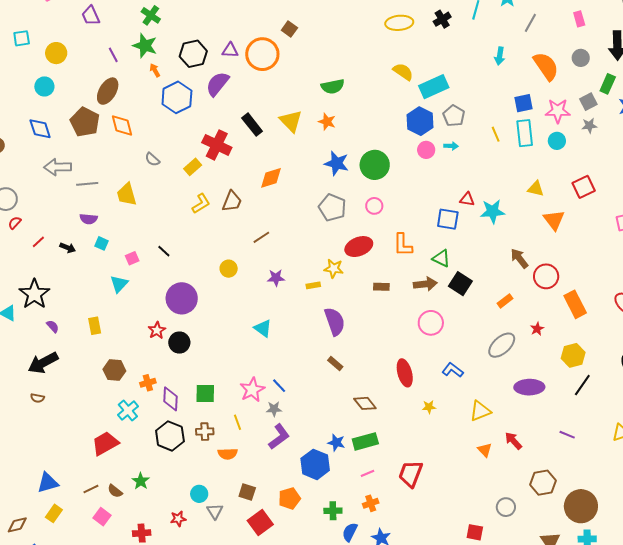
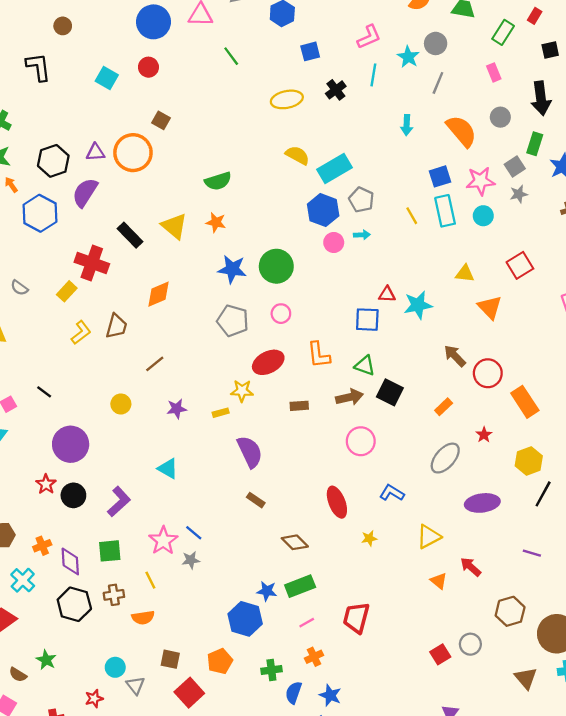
purple L-shape: (279, 437) -> (119, 502), moved
red square: (475, 532) -> (440, 654), moved, turned -36

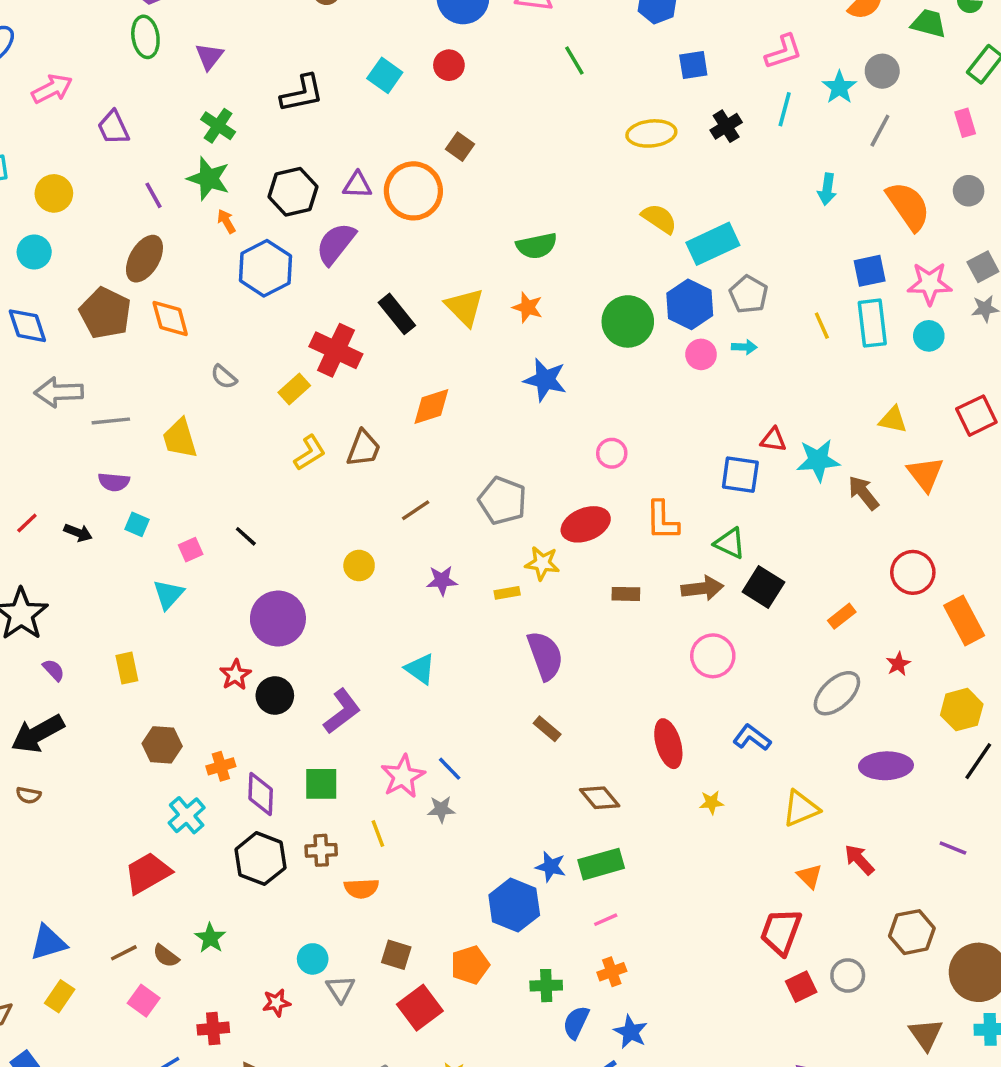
black L-shape: (38, 67) -> (302, 94), moved, turned 80
green circle: (276, 266) -> (628, 321), moved
gray pentagon: (233, 321) -> (502, 501), moved
brown arrow: (455, 356) -> (863, 493), moved
red trapezoid: (356, 618) -> (781, 932), moved

